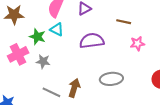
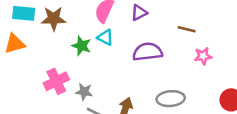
pink cross: (18, 54) -> (56, 81), moved
gray star: (43, 61) -> (84, 92), moved

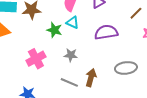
brown line: (187, 29) -> (136, 13), turned -56
gray star: (84, 92) -> (71, 55), moved

